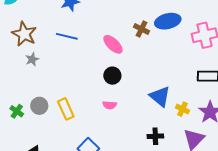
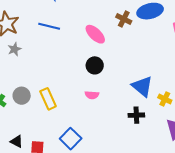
black cross: (155, 136) -> (136, 115), moved

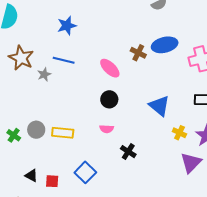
gray star: (14, 49) -> (44, 74), moved
blue triangle: (142, 86) -> (159, 106), moved
yellow rectangle: (48, 99) -> (63, 133), turned -60
black cross: (136, 115) -> (128, 152), moved, turned 35

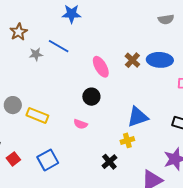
brown star: (21, 58) -> (19, 32), size x0.7
blue triangle: (159, 106) -> (138, 117), turned 45
yellow cross: (179, 133) -> (127, 140), moved, turned 32
black cross: (128, 152) -> (109, 162), moved
red square: (52, 181) -> (13, 159), turned 32

